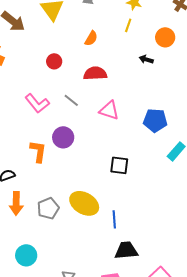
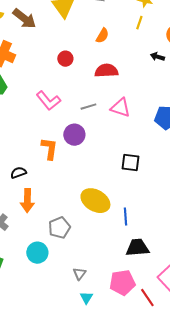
gray line: (71, 100) -> (88, 107), moved, turned -56
gray pentagon: (48, 208) -> (59, 228), moved

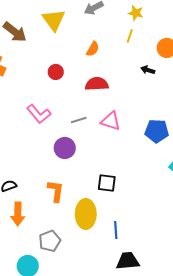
orange L-shape: (49, 149) -> (56, 191), moved
black square: (130, 163) -> (107, 183), moved
yellow ellipse: (95, 201) -> (86, 214), turned 60

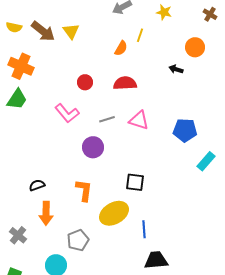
yellow triangle: (54, 20) -> (71, 31), moved, size x0.7
yellow line: (130, 36) -> (140, 35), moved
red circle: (56, 72) -> (85, 82), moved
yellow ellipse: (86, 214) -> (114, 213), turned 60

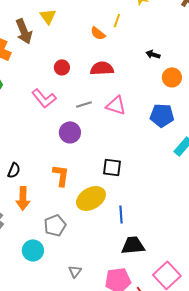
brown arrow: (43, 31) -> (24, 31), moved, turned 30
orange circle: (195, 47) -> (172, 77), moved
orange semicircle: (121, 48) -> (98, 33), turned 98
black semicircle: (37, 185) -> (14, 170), turned 133

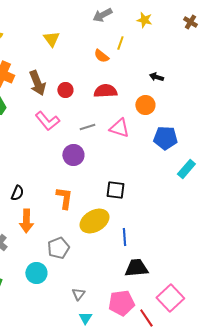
brown arrow: (24, 31) -> (37, 83), moved
orange circle: (172, 77) -> (145, 105), moved

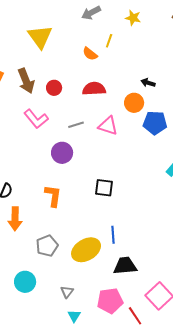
yellow triangle: (51, 39) -> (40, 37), size x1.5
black arrow: (156, 77) -> (148, 83), moved
blue pentagon: (165, 138) -> (155, 123), moved
yellow ellipse: (94, 221) -> (86, 250), moved
cyan circle: (36, 273) -> (25, 282), moved

